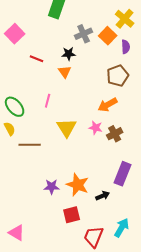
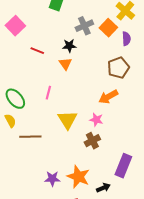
brown cross: (115, 134) -> (92, 141), moved

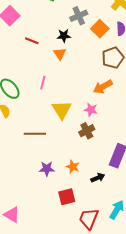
orange square: (108, 28) -> (100, 29), moved
brown line: (30, 137) -> (35, 134), moved
orange star: (78, 177) -> (73, 167), size x0.6

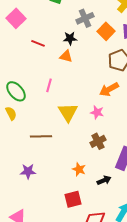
orange triangle: (60, 54) -> (66, 56), turned -40
brown cross: (87, 131) -> (98, 141), moved
purple star: (47, 169) -> (28, 171), moved

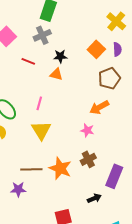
gray cross: (85, 18) -> (42, 35), moved
yellow triangle: (68, 112) -> (41, 130), moved
brown line: (41, 136) -> (31, 169), moved
orange star: (79, 169) -> (60, 168), moved, size x1.6

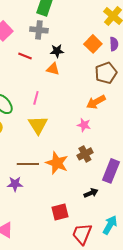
gray cross: (42, 35) -> (39, 30), turned 30

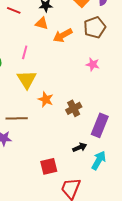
orange arrow: (96, 102) -> (63, 35), moved
pink star: (84, 125) -> (93, 64), moved
orange star: (57, 163) -> (46, 99), moved, size x0.7
cyan arrow: (110, 225) -> (99, 160), moved

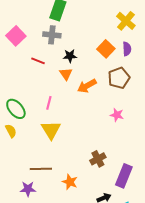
orange triangle: (42, 23) -> (66, 74), turned 40
orange star: (46, 99) -> (70, 182), moved

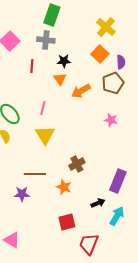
yellow cross: (126, 21) -> (106, 27), moved
purple semicircle: (127, 49) -> (121, 62), moved
red line: (38, 61) -> (32, 66), turned 72
brown cross: (98, 159) -> (77, 164), moved

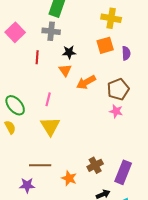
yellow cross: (106, 27) -> (111, 18), turned -30
orange square: (100, 54) -> (105, 45), turned 30
brown pentagon: (113, 83) -> (118, 89), moved
brown cross: (77, 164) -> (95, 165), moved

